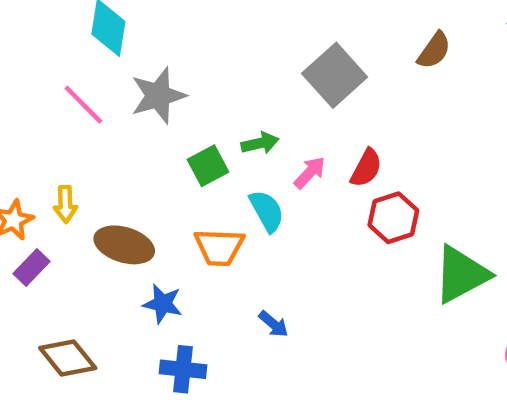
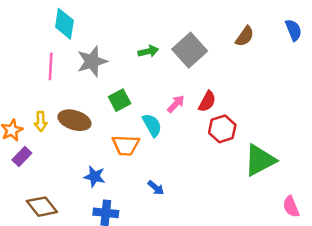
pink line: (83, 105) -> (51, 66), turned 48
green arrow: (260, 143) -> (148, 51), moved
brown ellipse: (124, 245) -> (74, 120), moved

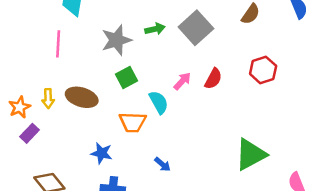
gray star: (92, 61) -> (116, 40), moved
red hexagon: (222, 129) -> (263, 70), moved
green triangle: (260, 160) -> (251, 154), moved

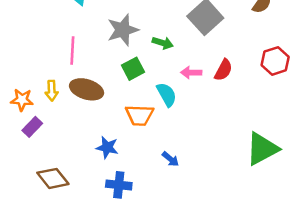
green arrow: (155, 29) -> (163, 43), moved, turned 30
pink line: (58, 44) -> (72, 51), moved
pink arrow: (182, 81) -> (191, 73), turned -132
orange star: (20, 107) -> (22, 100), turned 30

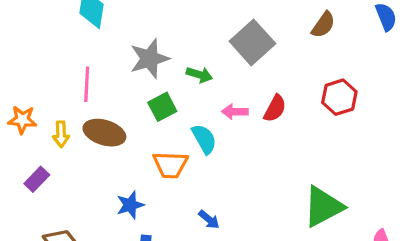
orange star: (22, 100) -> (22, 120), moved
blue star: (107, 147) -> (130, 205), turned -30

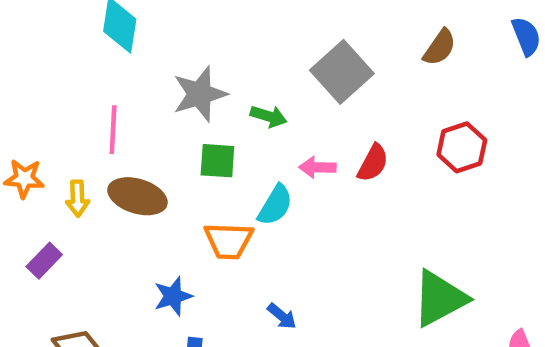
green square: (162, 107) -> (217, 161), turned 32
cyan semicircle: (204, 139) -> (275, 205), turned 60

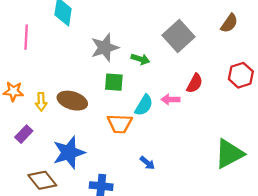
pink line: (113, 130) -> (26, 37), moved
pink arrow: (317, 167) -> (170, 99), moved
blue star: (173, 296) -> (69, 153), moved, size x1.6

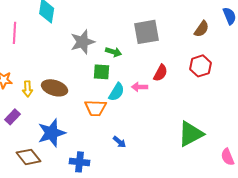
brown semicircle: (229, 23) -> (202, 29), moved
gray square: (178, 36) -> (147, 32), turned 32
green square: (114, 82) -> (102, 72), moved

